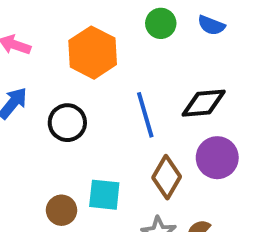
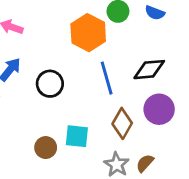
orange hexagon: (93, 53) -> (88, 33), moved

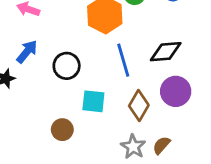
cyan square: (77, 136) -> (93, 101), moved

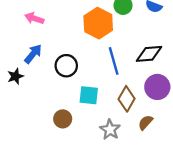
brown semicircle: (161, 145) -> (145, 122), moved
gray star: (133, 147) -> (110, 130), moved

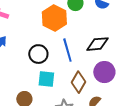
black circle: (66, 66) -> (38, 54), moved

